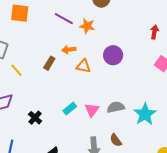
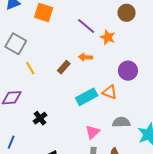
orange triangle: (83, 66) -> (110, 92), moved
cyan rectangle: (70, 109) -> (87, 97), moved, size x1.5
pink triangle: (92, 110) -> (93, 132), moved

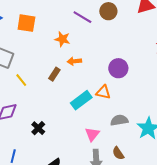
purple line: (86, 26) -> (82, 17), moved
orange star: (108, 37) -> (62, 39), moved

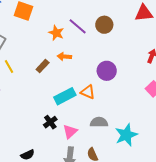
brown circle: (108, 11) -> (104, 25), moved
purple line: (82, 17) -> (78, 26), moved
black cross: (38, 128) -> (50, 122), moved

